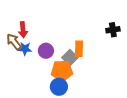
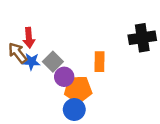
black cross: (113, 30) -> (142, 38), size x1.5
purple circle: (46, 51) -> (64, 77), moved
gray square: (70, 58) -> (53, 62), moved

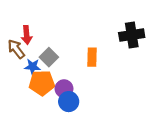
blue star: (31, 62) -> (32, 67), moved
purple circle: (64, 77) -> (64, 89), moved
orange pentagon: (78, 89) -> (42, 83), moved

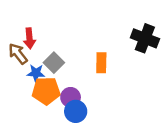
black cross: (132, 35) -> (145, 38), turned 30

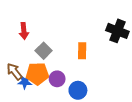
brown arrow: (18, 54) -> (14, 72), moved
blue star: (36, 73) -> (25, 82), moved
blue circle: (76, 111) -> (78, 90), moved

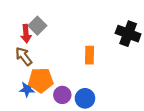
gray square: (44, 51) -> (37, 26), moved
brown arrow: (14, 72) -> (24, 56), moved
purple circle: (57, 79) -> (62, 95), moved

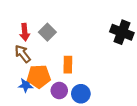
gray square: (37, 26) -> (47, 32), moved
orange rectangle: (90, 55) -> (68, 65), moved

